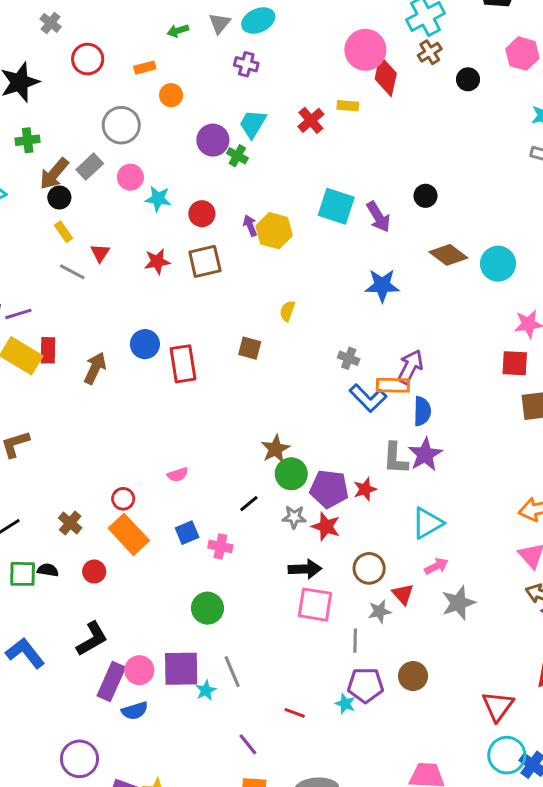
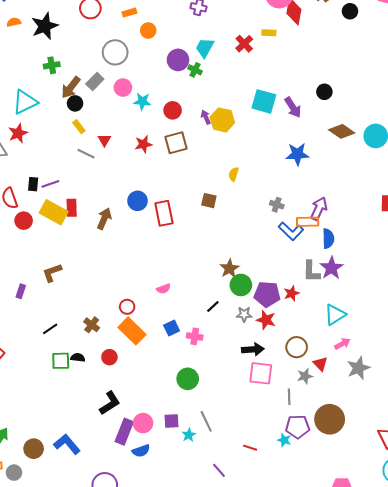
blue L-shape: (25, 653) -> (67, 444), moved
purple square: (181, 669) -> (171, 421), size x0.6
brown circle: (413, 676) -> (330, 419), size x1.5

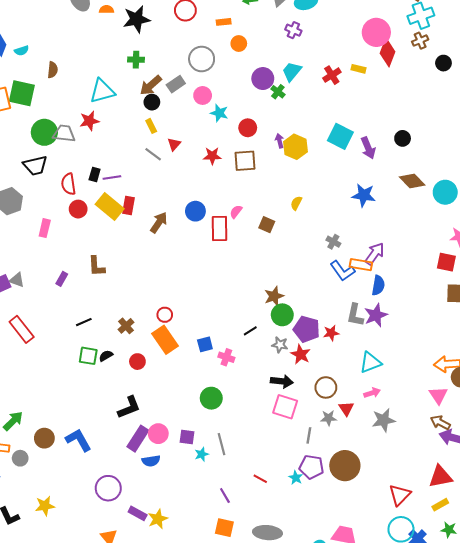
brown L-shape: (52, 273) -> (96, 266), turned -85
pink semicircle: (164, 289) -> (236, 212), moved, turned 136
black semicircle: (78, 357) -> (106, 356), turned -48

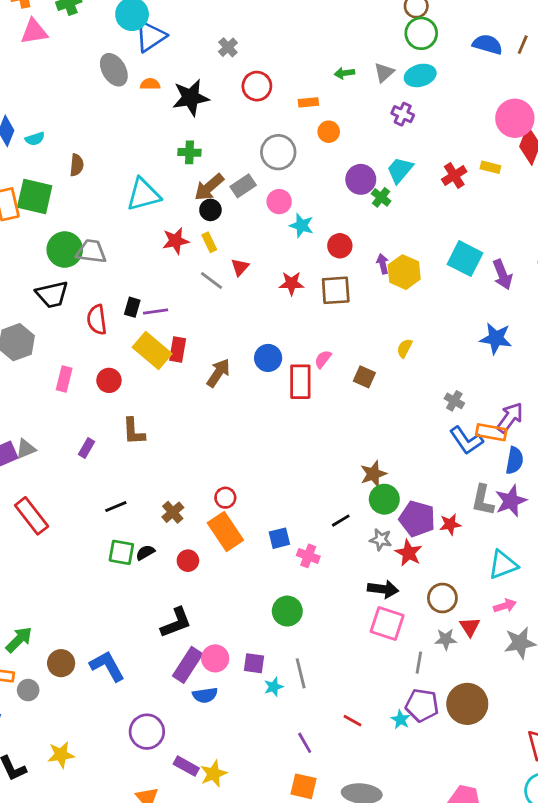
red star: (89, 121) -> (176, 241), moved
red circle: (78, 209) -> (109, 380), moved
gray triangle: (17, 280) -> (26, 449), turned -42

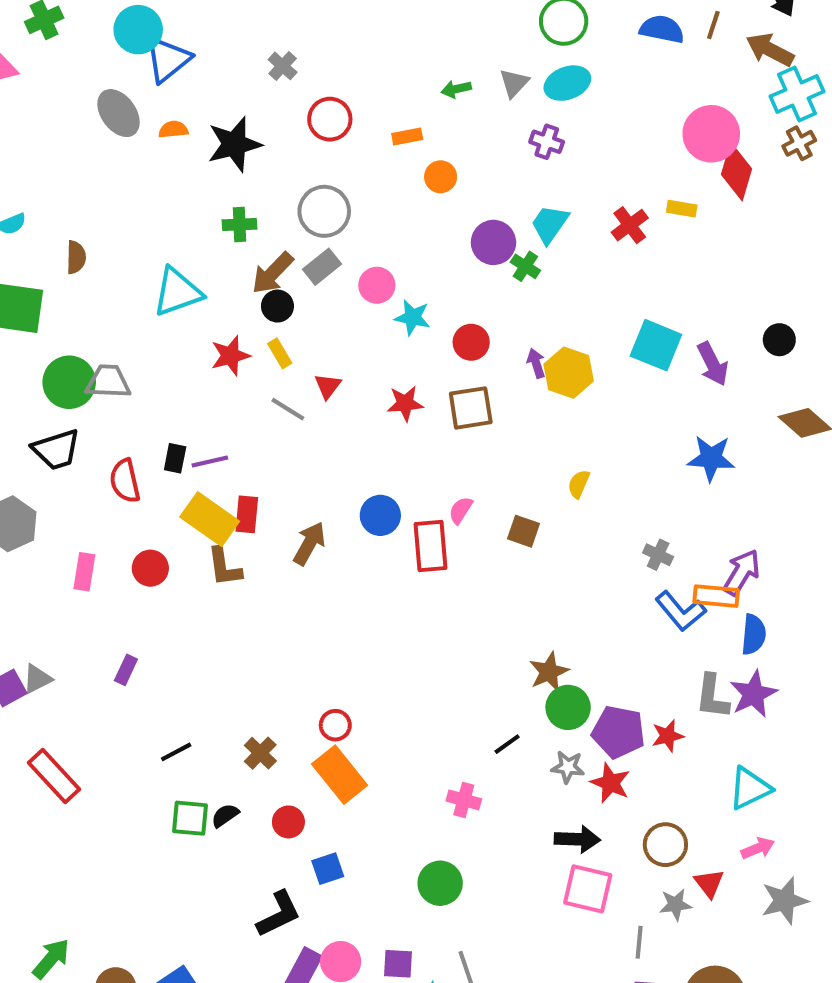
gray circle: (278, 152) -> (324, 211), moved
brown L-shape: (134, 431) -> (224, 567), moved
blue square: (279, 538) -> (328, 869), moved

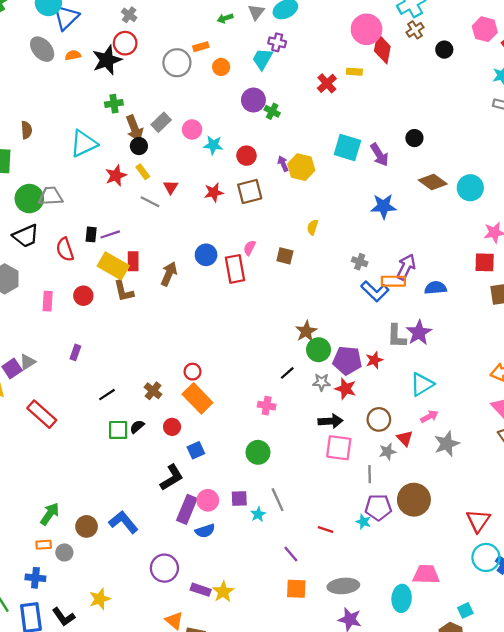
red circle: (330, 119) -> (125, 43), moved
gray circle: (324, 211) -> (177, 63), moved
cyan trapezoid: (550, 224) -> (262, 59), moved
brown arrow: (273, 273) -> (135, 128), turned -60
blue semicircle: (754, 634) -> (435, 288), moved, turned -95

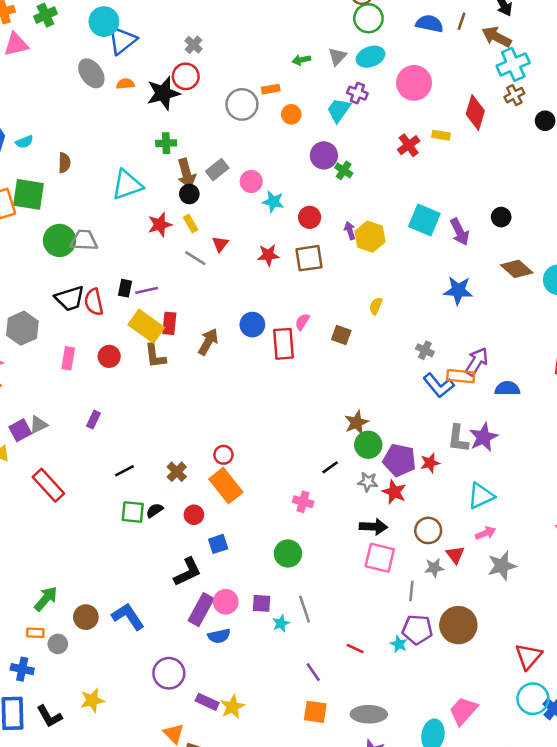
pink circle: (367, 29) -> (414, 83), moved
black trapezoid: (26, 236) -> (70, 298), moved
pink trapezoid: (426, 574) -> (463, 711), turned -56

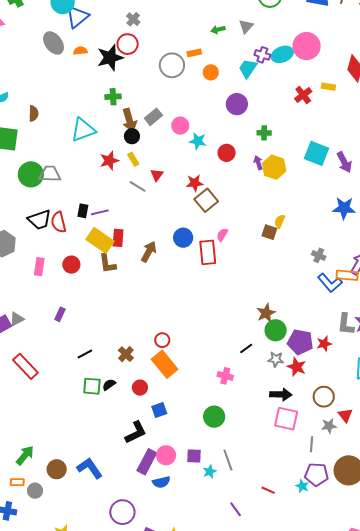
cyan ellipse: (371, 57) -> (282, 54), moved
green cross: (344, 170) -> (264, 133), moved, turned -32
brown square: (309, 258) -> (206, 200), moved, turned -30
brown square: (341, 335) -> (269, 232), moved

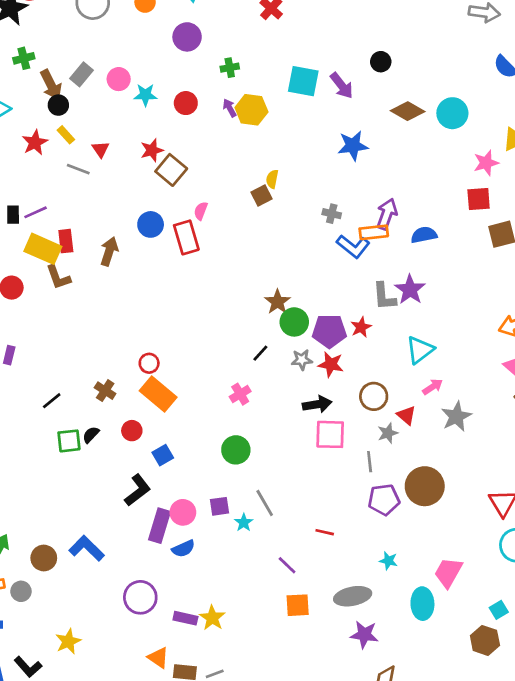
brown square: (269, 232) -> (261, 196), turned -35
pink cross: (225, 376) -> (240, 394), turned -35
cyan star: (302, 486) -> (388, 561), moved

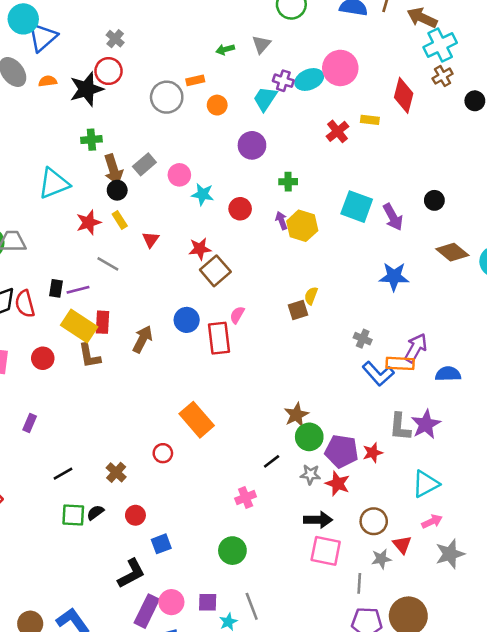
gray line: (78, 169) -> (108, 264), moved
orange rectangle: (158, 394) -> (197, 420), moved

